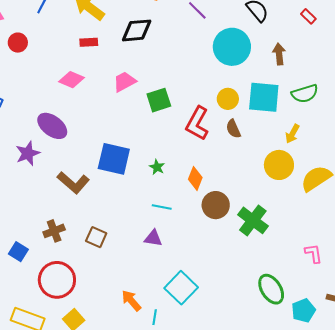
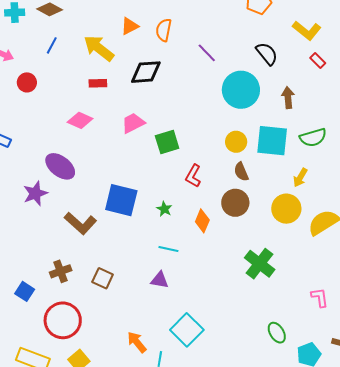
red L-shape: (197, 123) -> (193, 176), moved, size x0.7
brown circle: (216, 205) -> (235, 203), moved
green ellipse: (271, 289) -> (277, 333), size x0.7

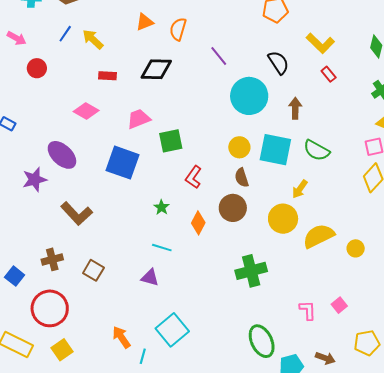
yellow arrow: (99, 48) -> (93, 39), moved, size x0.7
green semicircle: (313, 137) -> (316, 150), turned 40
blue square: (121, 200) -> (123, 163), moved
green cross: (260, 264) -> (251, 271), turned 32
green ellipse: (277, 333) -> (262, 341), size x1.5

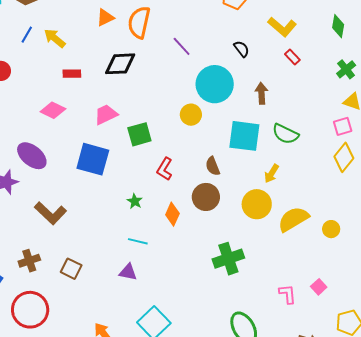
orange semicircle: (178, 29) -> (139, 22), size x1.4
black semicircle: (278, 63) -> (242, 49), size x0.7
yellow circle: (239, 147) -> (191, 115), moved

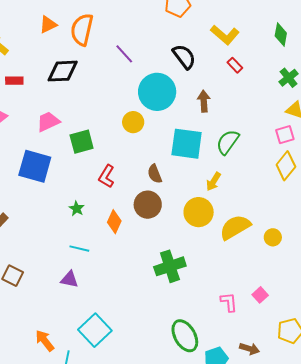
black semicircle: (242, 49) -> (184, 57), size x1.5
green semicircle: (285, 134) -> (228, 142), turned 100

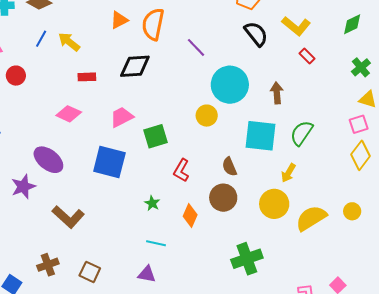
green diamond: (281, 34) -> (352, 24), turned 55
black semicircle: (184, 57) -> (256, 34), moved
yellow circle: (273, 237) -> (352, 211), moved

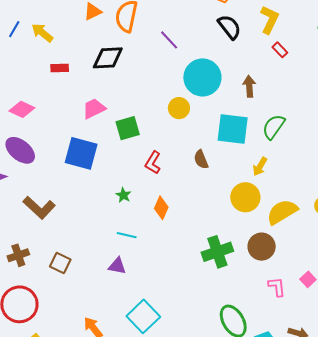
yellow L-shape: (296, 26) -> (269, 20), turned -104
pink diamond: (69, 114) -> (22, 109), moved
brown circle: (223, 198) -> (262, 247), moved

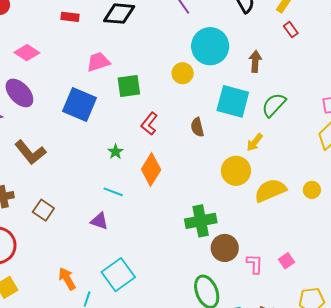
orange diamond: (161, 208) -> (151, 169), size x1.4
brown circle: (262, 247) -> (225, 248), moved

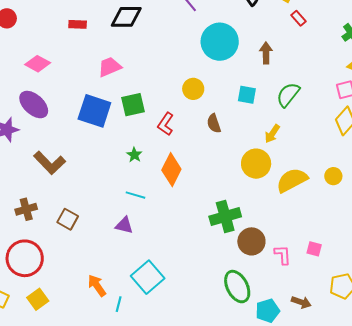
yellow circle: (183, 73) -> (193, 89), moved
green square: (129, 86) -> (133, 105), moved
cyan square: (233, 101) -> (247, 95), size x0.6
pink square: (286, 261) -> (314, 249), turned -35

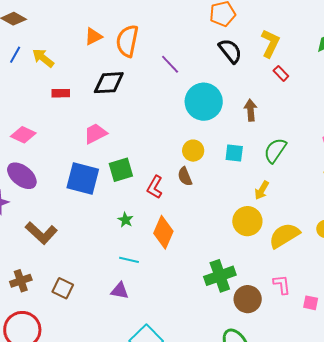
yellow circle: (193, 89) -> (193, 151), moved
brown semicircle: (214, 123) -> (185, 176), moved
pink L-shape: (283, 255) -> (282, 284), moved

